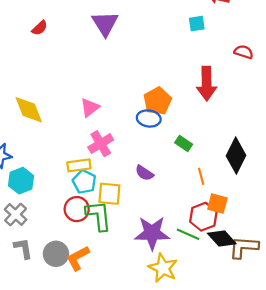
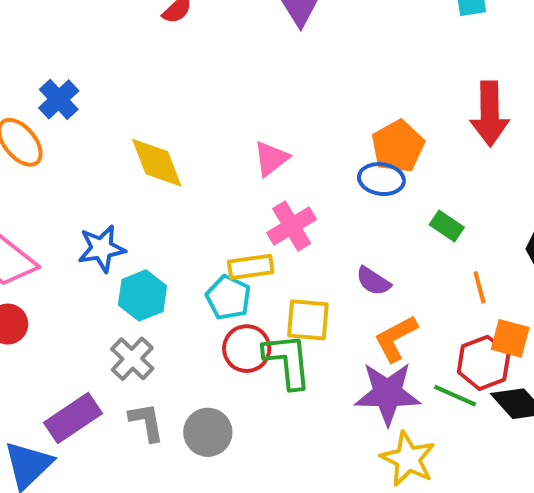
cyan pentagon: (84, 182) -> (228, 297), moved
orange L-shape: (78, 258) -> (396, 338), moved

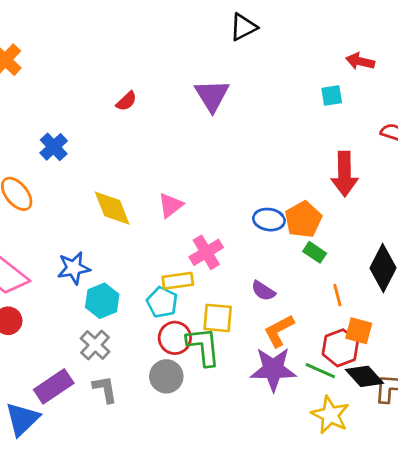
blue cross: (59, 99) -> (54, 147), moved
orange pentagon: (398, 146) -> (303, 220), moved
pink triangle: (271, 159) -> (171, 205), moved
gray circle: (208, 432) -> (166, 376), moved
yellow star: (408, 459) -> (330, 415), moved

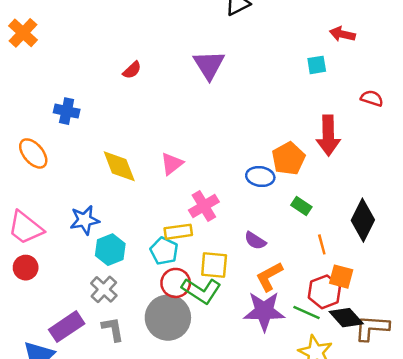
blue cross: (54, 147) -> (67, 111), turned -35
orange pentagon: (303, 220) -> (288, 159), moved
green L-shape: (203, 346) -> (201, 291), turned 129
gray circle: (166, 376) -> (168, 318), size x1.5

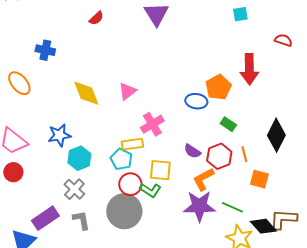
green L-shape: (201, 291) -> (150, 190), size x0.7
red hexagon: (324, 292) -> (219, 156), moved
black diamond: (346, 318) -> (263, 226), moved

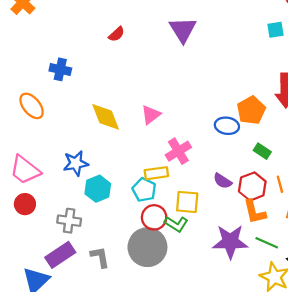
orange L-shape: (203, 179) -> (255, 212), moved, turned -75
gray cross: (74, 189) -> (69, 221), moved, turned -35

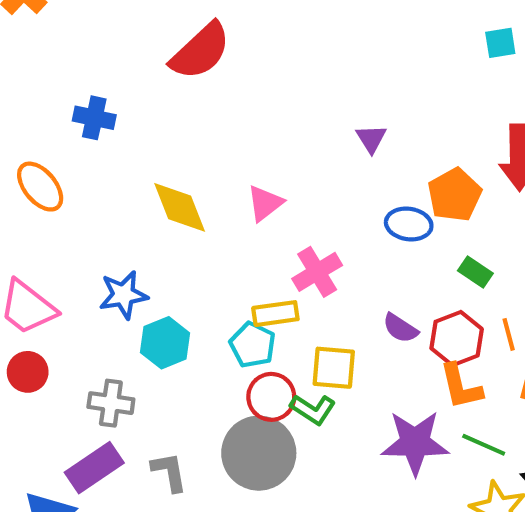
purple triangle: (183, 30) -> (371, 139), moved, size x0.6
red semicircle: (117, 34) -> (200, 51), size x2.0

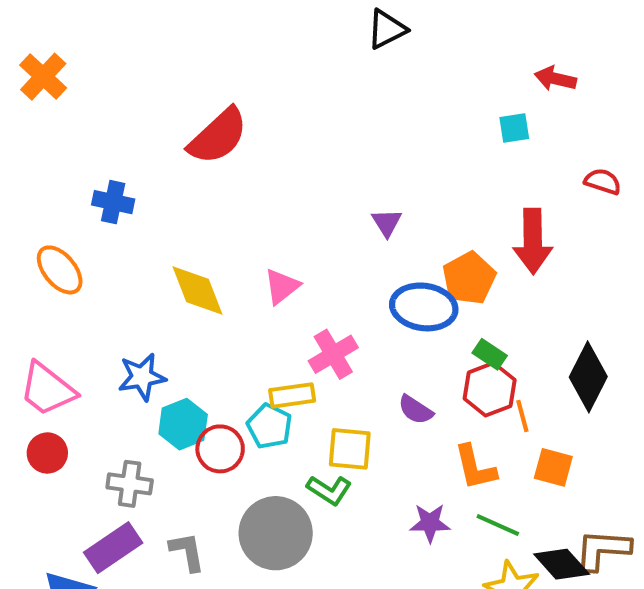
blue ellipse: (409, 224) -> (424, 307), size x1.4
red hexagon: (457, 339) -> (490, 389), moved
red circle: (271, 397) -> (220, 449), moved
purple star: (415, 443) -> (430, 523), size x0.6

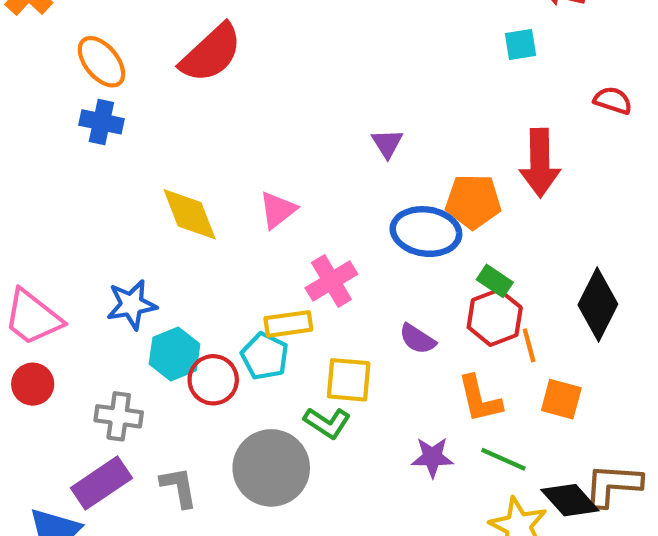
orange ellipse: (60, 270) -> (101, 62), moved
orange pentagon: (469, 278) -> (473, 201), turned 30

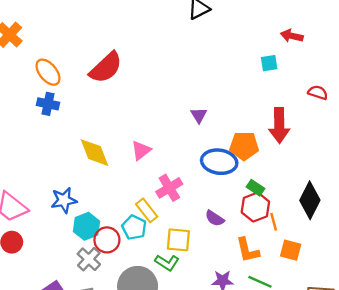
yellow rectangle: (288, 324) -> (147, 210), turned 60
gray cross: (119, 416) -> (89, 259), moved, turned 35

